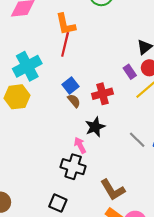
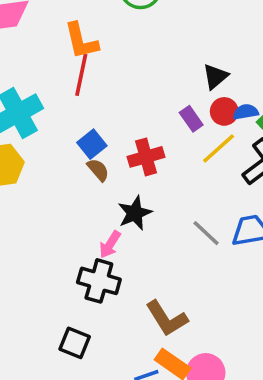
pink arrow: (80, 145) -> (110, 244), turned -119

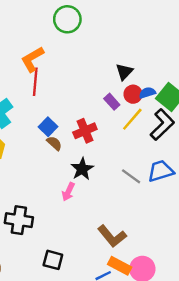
orange L-shape: (81, 41) -> (32, 59), turned 80
black cross: (99, 281) -> (19, 220), moved

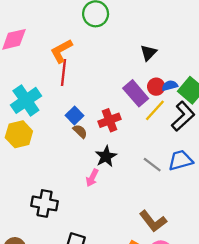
black triangle: (124, 72) -> (148, 53), moved
purple rectangle: (112, 102) -> (136, 93), size x1.6
brown L-shape: (112, 236) -> (153, 221), moved

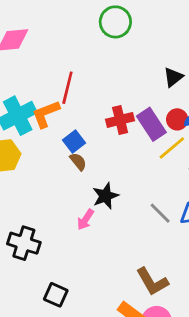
orange L-shape: (61, 51) -> (46, 114), moved
red cross: (110, 120) -> (120, 120), moved

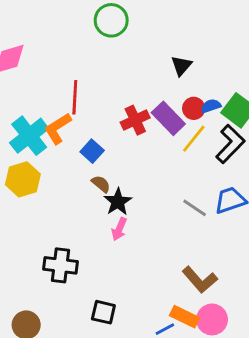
brown semicircle: (78, 162) -> (101, 184), moved
black star: (105, 196) -> (118, 202), moved

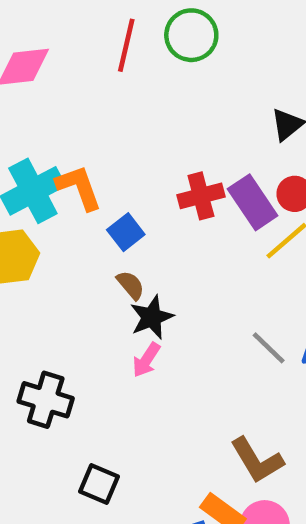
red line: (75, 97) -> (126, 45), moved
orange L-shape: (58, 128) -> (79, 187), turned 92

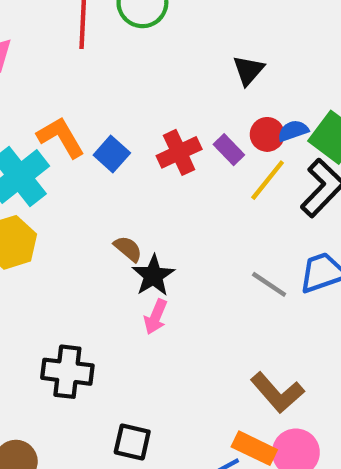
orange L-shape: (79, 187) -> (61, 137), moved
purple rectangle: (253, 202) -> (229, 150), size x0.6
blue square: (126, 232) -> (112, 154), moved

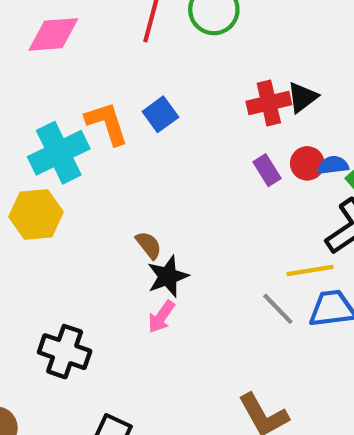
red cross: (179, 152) -> (269, 103), moved
blue square: (112, 154) -> (160, 114), moved
yellow line: (268, 180) -> (310, 270), moved, turned 30

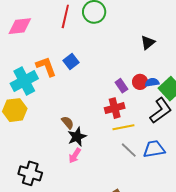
black triangle: (302, 97) -> (148, 43), moved
red cross: (269, 103) -> (115, 108), moved
yellow line: (310, 270) -> (123, 127), moved

